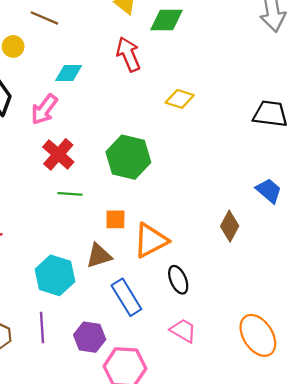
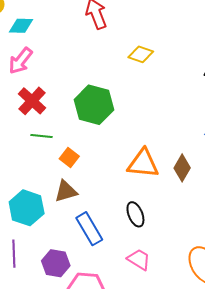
cyan diamond: (69, 73) -> (21, 26), moved
orange square: (115, 219) -> (69, 157), moved, turned 36
orange triangle: (151, 240) -> (143, 163), moved, turned 32

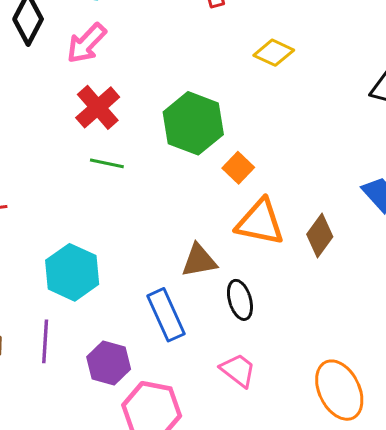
orange square: (69, 157) -> (238, 168), moved
brown triangle: (66, 191) -> (199, 261), moved

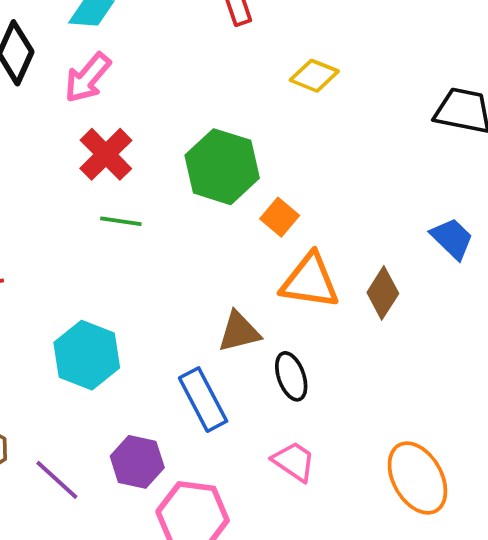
purple line: (45, 341) -> (57, 480), moved, turned -48

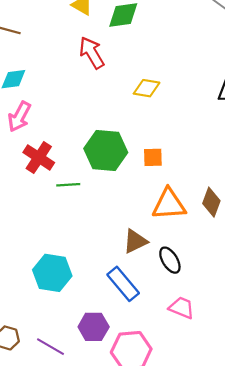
orange square: (280, 217) -> (153, 157), moved, turned -30
green line: (121, 221) -> (68, 185), moved

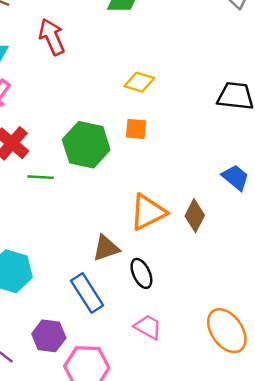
red arrow: (92, 53) -> (52, 37), moved
orange square: (153, 157) -> (136, 129), moved
orange triangle: (169, 204) -> (148, 212), turned -30

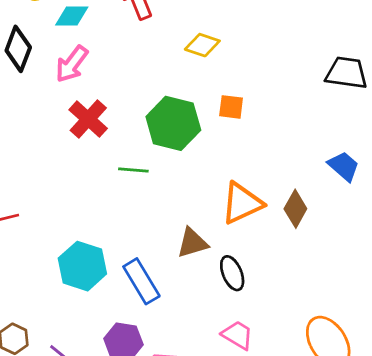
yellow diamond: (139, 82) -> (202, 45), moved
green line: (41, 177) -> (133, 170), moved
blue rectangle: (87, 293) -> (141, 281), moved

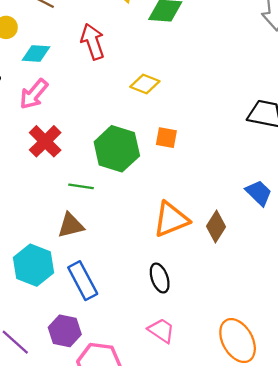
brown triangle: (192, 243) -> (71, 225), moved

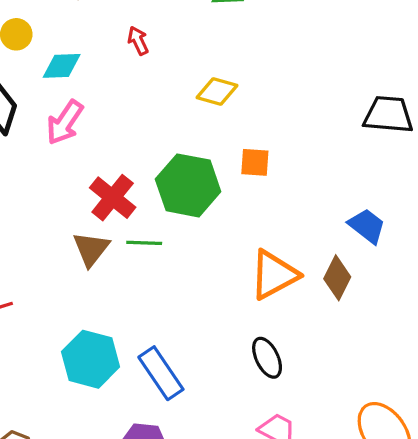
red arrow: (93, 42) -> (138, 41), size x0.6
red cross: (45, 141) -> (113, 198), moved
blue trapezoid: (259, 193) -> (367, 226), moved
brown triangle: (71, 225) -> (91, 249), moved, turned -32

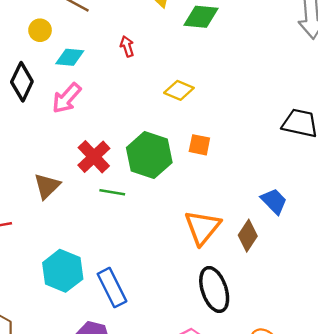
brown triangle: (91, 249) -> (47, 186), moved
orange triangle: (274, 275) -> (203, 227), turned -30
black ellipse: (267, 358) -> (214, 290), moved, size x1.5

